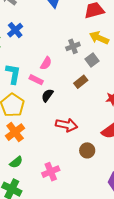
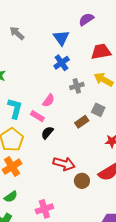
blue cross: (15, 30) -> (62, 63), moved
gray square: (92, 60) -> (98, 110), moved, turned -32
brown circle: (87, 150) -> (82, 181), moved

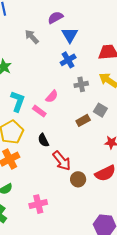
purple semicircle: (86, 19) -> (55, 18), moved
gray arrow: (17, 33) -> (32, 37), moved
black semicircle: (47, 133) -> (43, 140), moved, turned -72
red arrow: (64, 164) -> (62, 161), turned 30

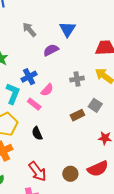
purple semicircle: (55, 18) -> (51, 50), moved
blue cross: (68, 60) -> (29, 77), moved
red arrow: (62, 161) -> (37, 171), moved

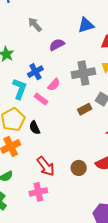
blue triangle: (67, 29) -> (86, 25), moved, turned 42
gray cross: (77, 79) -> (83, 73), size x1.6
black semicircle: (37, 133) -> (35, 128), moved

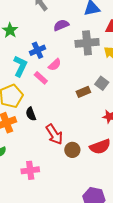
gray cross: (83, 73) -> (87, 43), moved
black semicircle: (35, 128) -> (31, 114), moved
red arrow: (46, 166) -> (54, 134), moved

